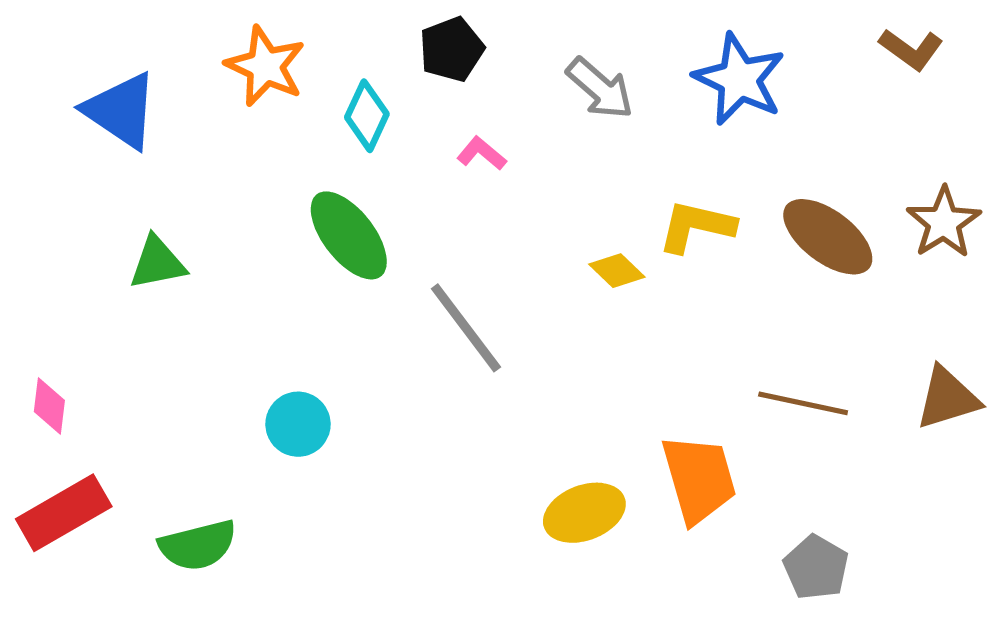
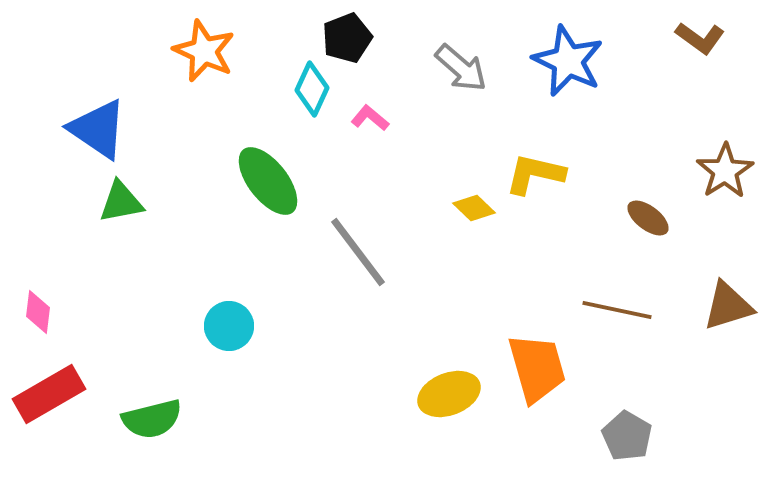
blue triangle: (121, 110) -> (98, 129), moved
cyan diamond: (367, 116) -> (312, 89), moved
brown ellipse: (828, 237) -> (648, 218), moved, size x0.6

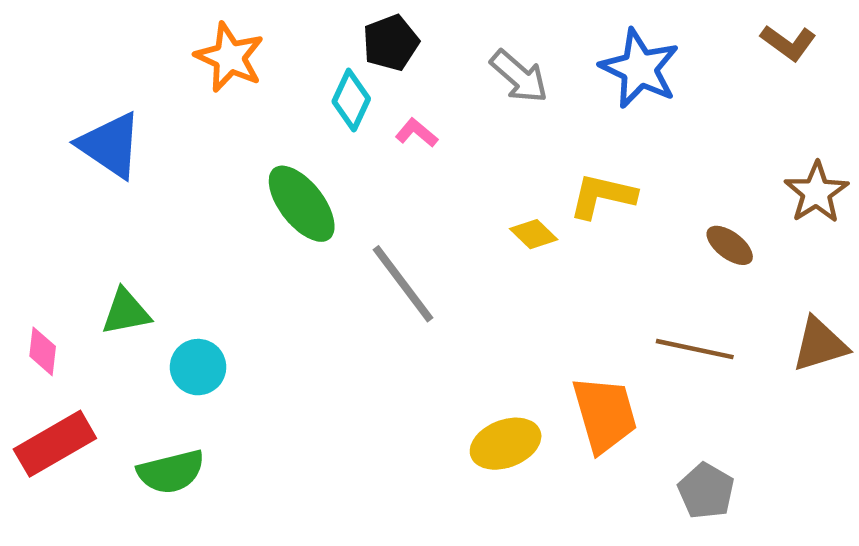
green triangle: (121, 202) -> (126, 312), moved
cyan circle: (229, 326) -> (198, 367), moved

